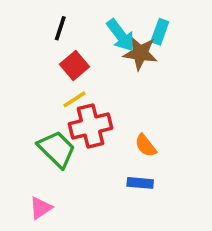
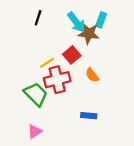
red square: (74, 66) -> (72, 55), moved
orange semicircle: (146, 146) -> (92, 75), moved
pink triangle: (41, 208) -> (35, 131), moved

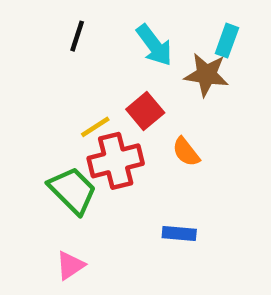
cyan rectangle: (101, 20) -> (227, 41), moved
brown star: (89, 33) -> (206, 75), moved

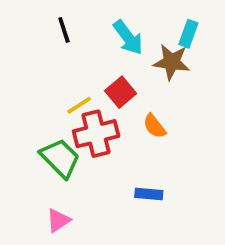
black line: (77, 36) -> (64, 30), turned -36

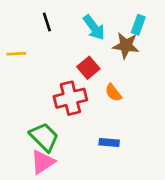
yellow line: (79, 105) -> (16, 54), moved, turned 30
green trapezoid: (60, 158) -> (44, 137), moved
pink triangle: (58, 220) -> (43, 162), size x1.4

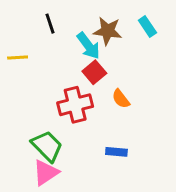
cyan rectangle: (138, 25) -> (147, 26), turned -54
cyan arrow: (94, 28) -> (88, 46), moved
brown star: (126, 46) -> (108, 31), moved

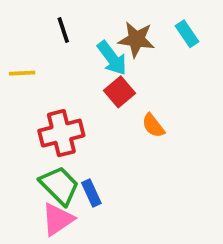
red cross: (75, 105) -> (61, 133), moved
blue rectangle: (116, 152) -> (91, 193), moved, turned 60

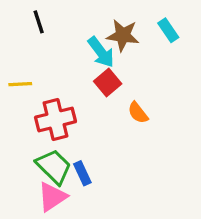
black line: (63, 30) -> (39, 22), moved
yellow line: (22, 73) -> (20, 84), moved

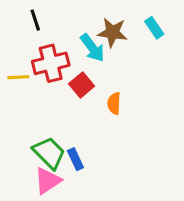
red square: (108, 82) -> (82, 85), moved
orange semicircle: (138, 113) -> (114, 103), moved, turned 40
red cross: (56, 119) -> (51, 63), moved

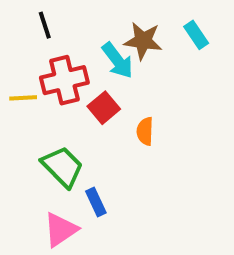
green trapezoid: (49, 153) -> (62, 167), moved

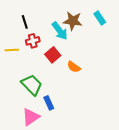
black line: (45, 25) -> (25, 22), moved
red cross: (64, 80) -> (33, 41), size x0.6
orange semicircle: (145, 131) -> (74, 67), turned -56

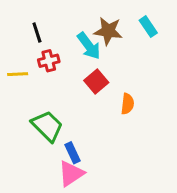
red square: (53, 55) -> (96, 82), moved
orange semicircle: (74, 67) -> (127, 104), moved, turned -120
pink triangle: (31, 117) -> (71, 174), moved

